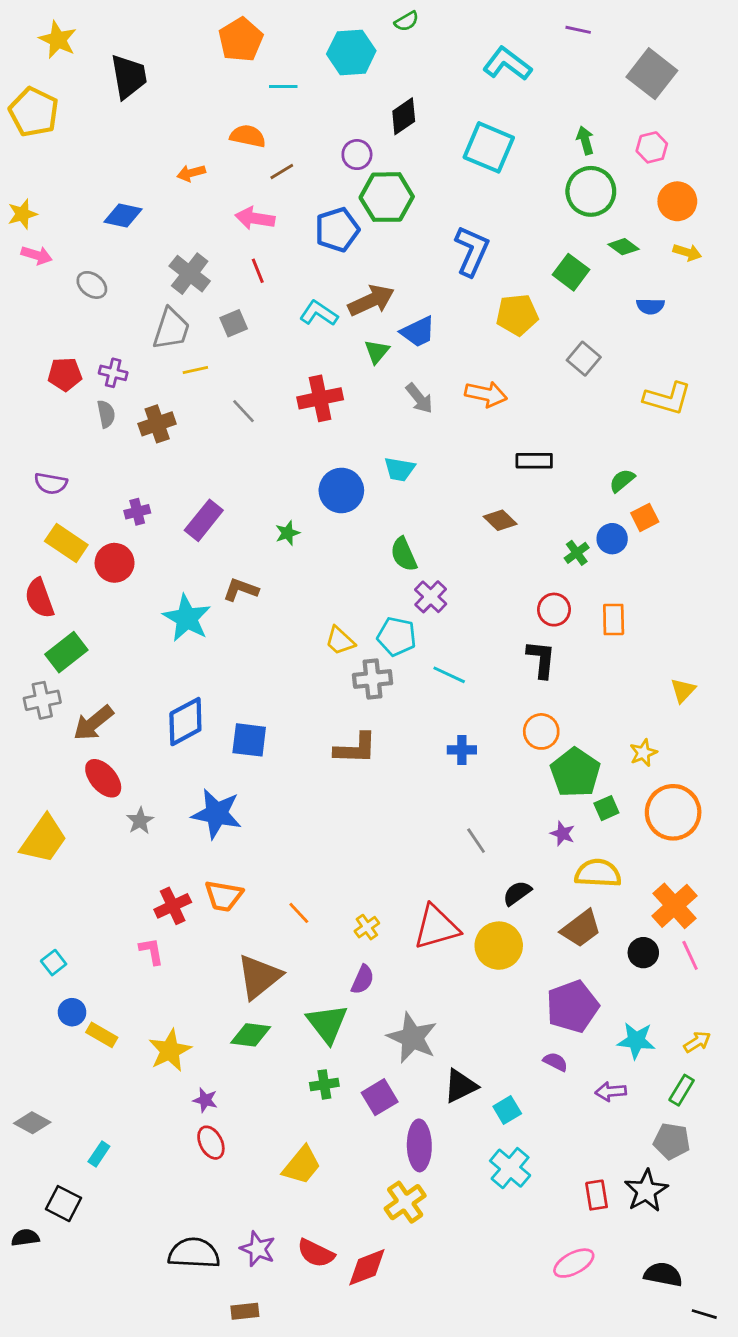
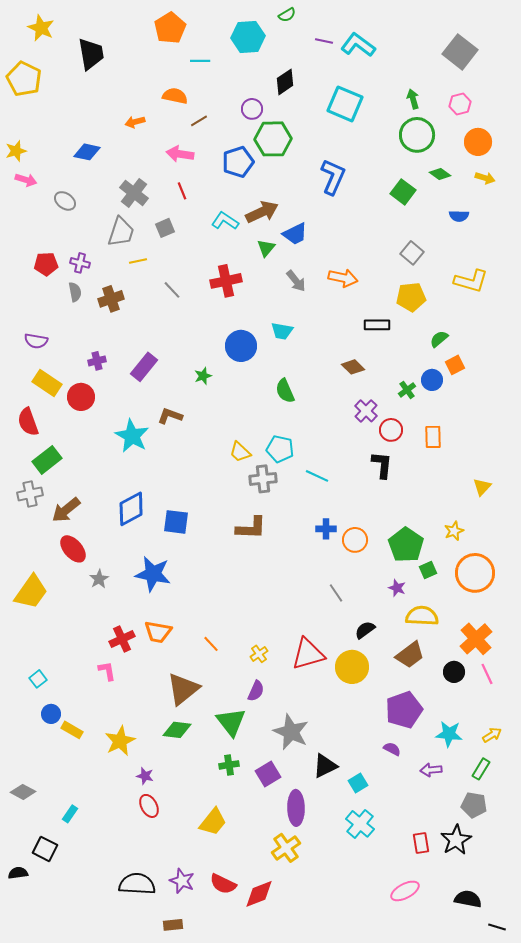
purple line: (578, 30) -> (324, 41), moved
yellow pentagon: (517, 315) -> (411, 297), moved
purple cross: (431, 597) -> (366, 411), moved
orange circle: (541, 731) -> (355, 540), moved

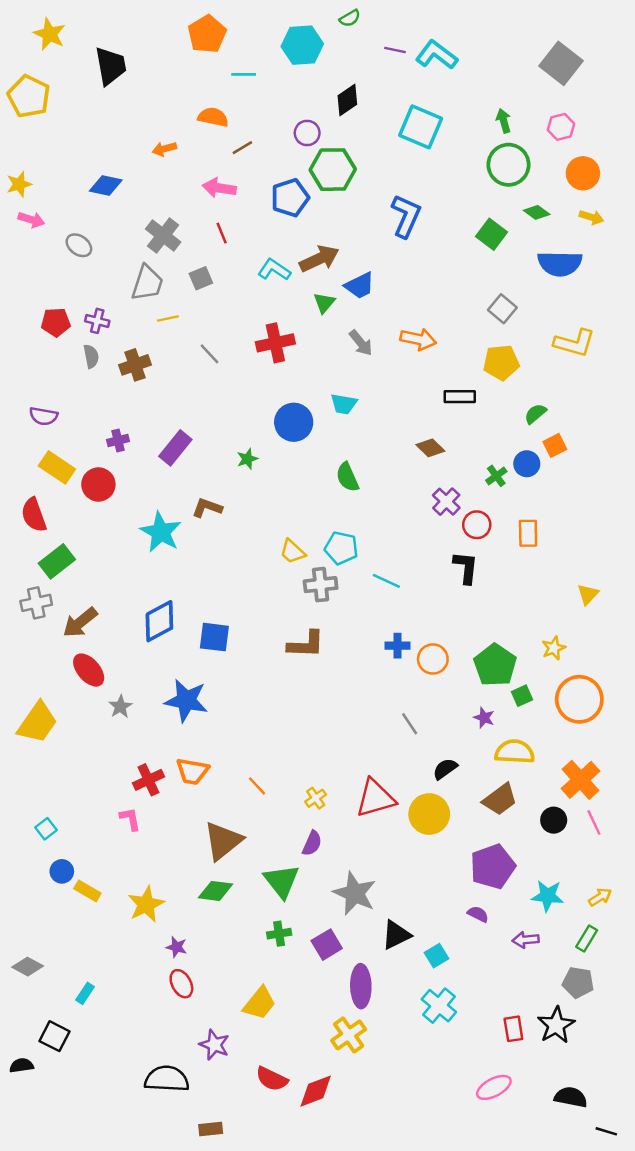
blue semicircle: (459, 216) -> (560, 264), size x1.8
purple star: (182, 881) -> (214, 1045), moved

